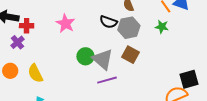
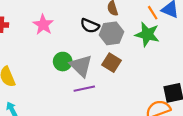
green star: (162, 27) -> (147, 34), size x1.6

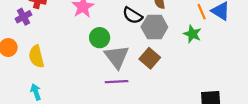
green star: (147, 34) -> (192, 34), size x0.7
green circle: (63, 62) -> (100, 38), moved

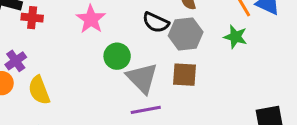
purple cross: (23, 17) -> (16, 61), moved
brown square: (150, 58) -> (185, 75), turned -30

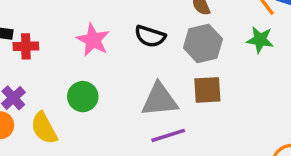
black semicircle: (156, 23) -> (150, 36), moved
green circle: (117, 56) -> (83, 97), moved
gray triangle: (142, 78) -> (160, 100), turned -44

